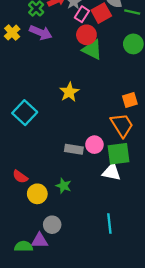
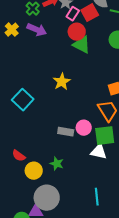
gray circle: (52, 225) -> (47, 198), size x1.6

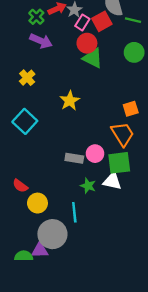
yellow cross: (12, 30) -> (27, 78), moved
green star: (57, 164) -> (88, 186), moved
cyan line: (97, 197) -> (74, 212), moved

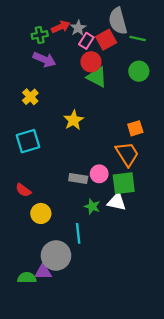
green cross: (36, 17) -> (40, 35), turned 35
cyan square: (25, 121) -> (28, 141), turned 30
red semicircle: (20, 186) -> (23, 190), moved
yellow circle: (37, 203) -> (41, 213), moved

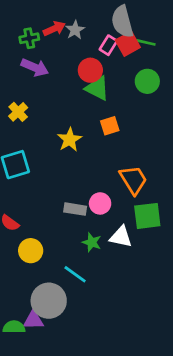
red square: (106, 40) -> (128, 44), moved
pink rectangle: (86, 41) -> (108, 45), moved
orange square: (135, 128) -> (110, 126), moved
green square: (124, 183) -> (147, 216), moved
cyan line: (78, 233) -> (75, 274), turned -48

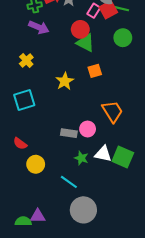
green square: (147, 216) -> (123, 157), moved, turned 30
gray circle: (49, 301) -> (83, 210), moved

